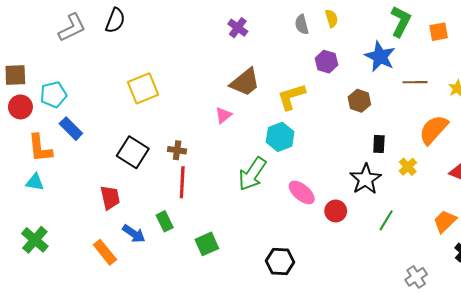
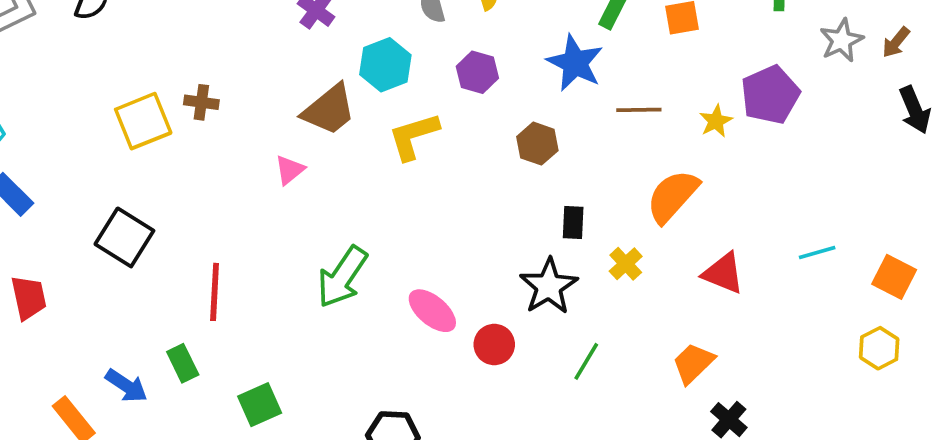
cyan hexagon: (280, 137) -> (385, 65), moved
brown cross: (177, 150) -> (201, 102), moved
red trapezoid: (110, 198) -> (29, 298), moved

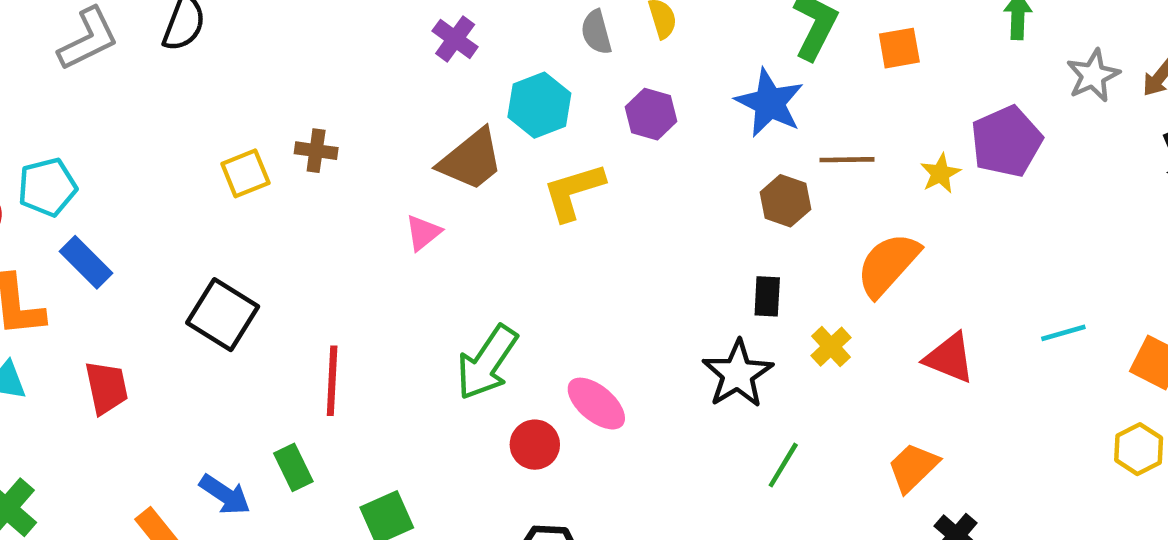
yellow square: (143, 121) -> (245, 173), size x0.7
brown hexagon: (537, 144) -> (785, 201), moved
red circle: (494, 344) -> (535, 445), moved

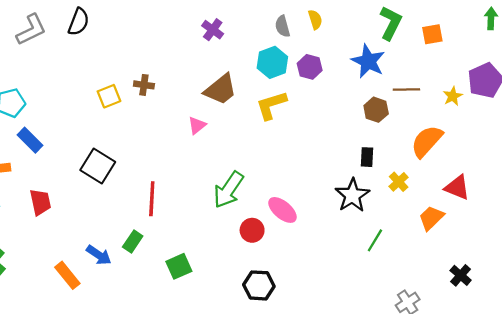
cyan hexagon: (539, 105) -> (272, 62), moved
green rectangle: (293, 467) -> (133, 242), turned 60
orange trapezoid: (913, 467) -> (431, 218), moved

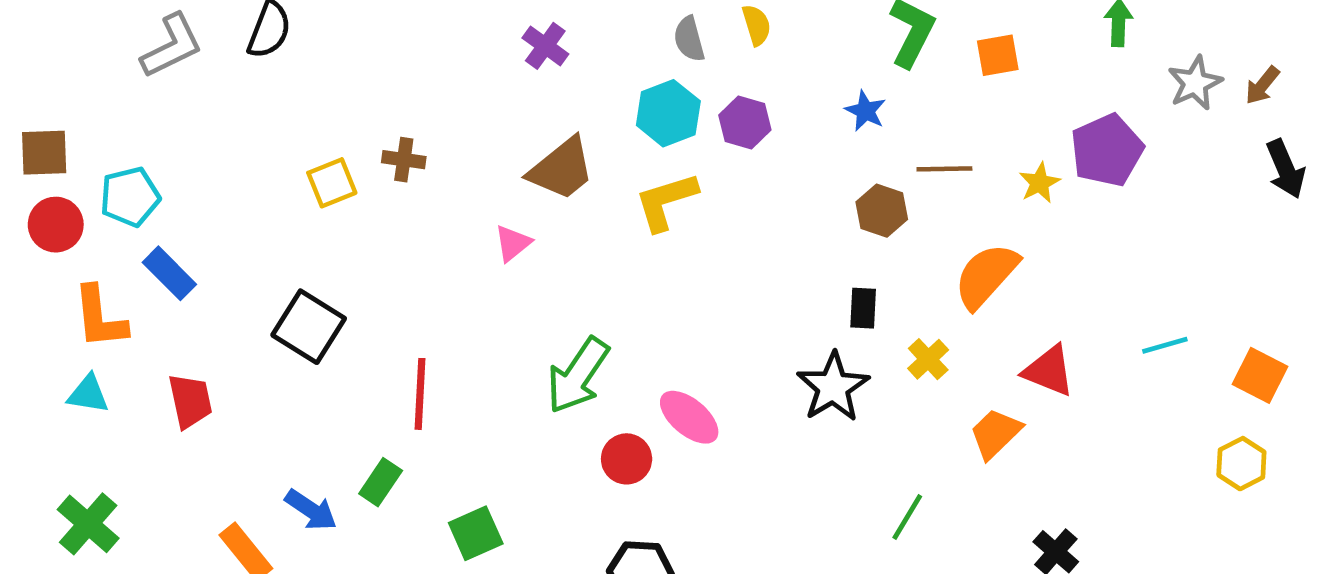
blue star: (368, 61) -> (866, 111), size x0.6
green line: (375, 240) -> (907, 517), moved

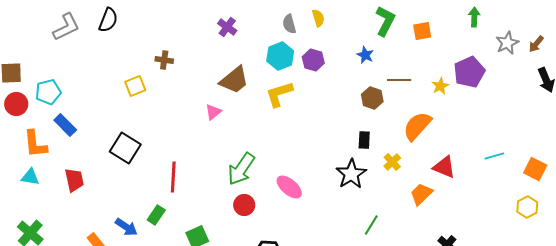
brown cross: (404, 160) -> (164, 60), moved
red circle: (627, 459) -> (244, 205), moved
green line: (907, 517) -> (371, 225), moved

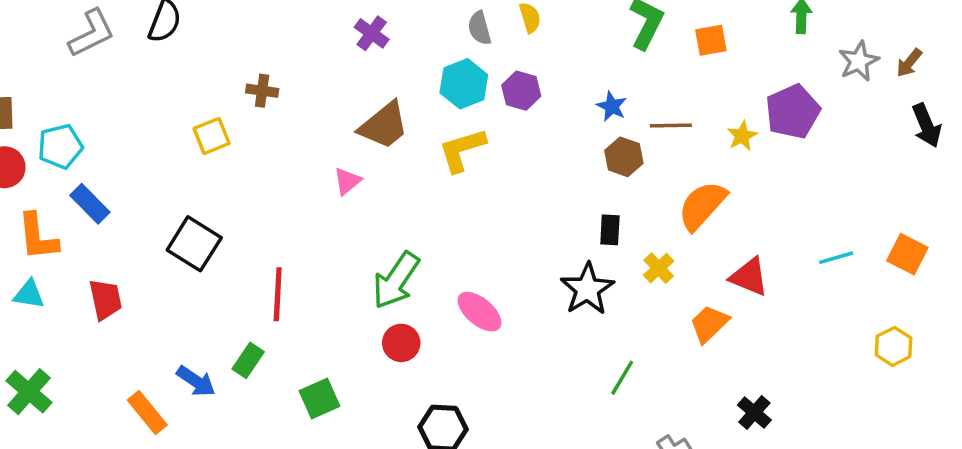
blue star: (365, 55) -> (612, 106), moved
orange square: (535, 169) -> (907, 254), moved

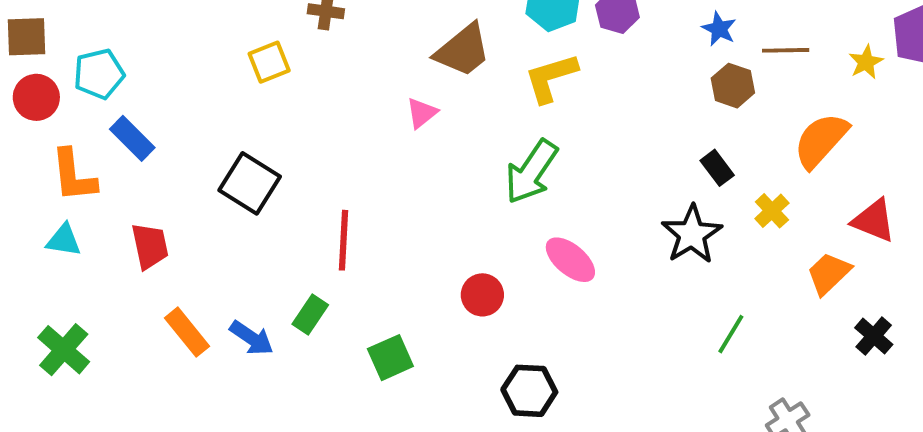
black rectangle: (610, 230) -> (717, 168), turned -40
green arrow: (396, 280) -> (531, 172), moved
orange rectangle: (147, 413) -> (187, 332), moved
black cross: (754, 413) -> (874, 336), moved

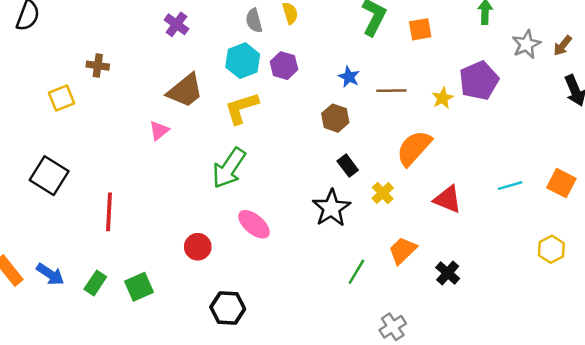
brown hexagon: (733, 86) -> (335, 118), moved
orange trapezoid: (829, 273) -> (403, 251), moved
green rectangle: (310, 314) -> (95, 283), moved

